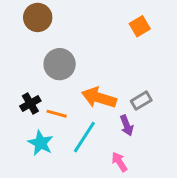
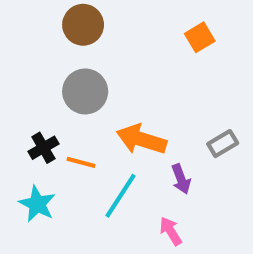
brown circle: (38, 17) -> (83, 25), moved
gray rectangle: (141, 101) -> (223, 144), moved
cyan star: (41, 143) -> (37, 204), moved

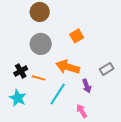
orange square: (200, 37) -> (77, 36), moved

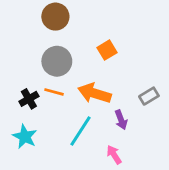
orange line: (39, 78) -> (54, 92), moved

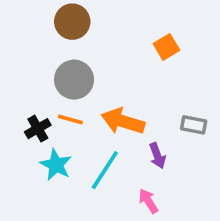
orange square: (107, 50) -> (166, 47), moved
gray rectangle: (149, 96) -> (194, 125), turned 42
cyan star: (25, 137) -> (56, 165), moved

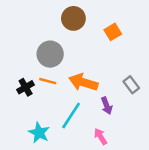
brown circle: (72, 22) -> (73, 18), moved
gray rectangle: (194, 125) -> (131, 85), turned 42
cyan star: (56, 165) -> (39, 133), moved

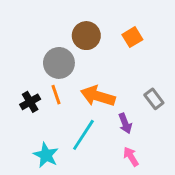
brown circle: (73, 18) -> (86, 36), moved
orange line: (48, 81) -> (56, 95), turned 56
pink arrow: (100, 136) -> (131, 157), moved

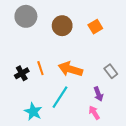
gray circle: (59, 63) -> (26, 16), moved
purple arrow: (125, 123) -> (98, 94), moved

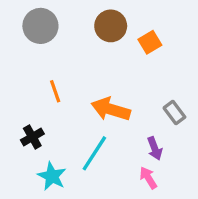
brown circle: (62, 26) -> (111, 26), moved
orange line: (40, 68) -> (55, 91), moved
black cross: (22, 73) -> (32, 137), moved

